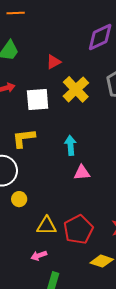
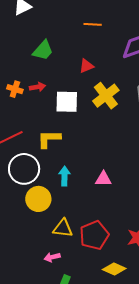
orange line: (16, 13) -> (93, 24), moved
cyan arrow: (70, 145) -> (64, 176), moved
yellow circle: (19, 199) -> (38, 199), size x1.6

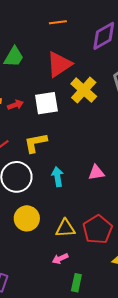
red triangle: (86, 66) -> (59, 64), size x1.8
red arrow: (37, 87) -> (15, 105), moved
yellow circle: (38, 199) -> (27, 218), moved

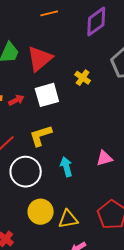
red triangle: (59, 64) -> (40, 59), moved
yellow cross: (84, 90) -> (83, 78), size x0.6
yellow triangle: (65, 228) -> (68, 219), moved

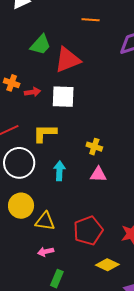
yellow cross: (83, 78) -> (94, 147), moved, turned -35

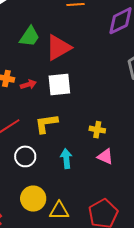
white circle: (19, 163) -> (25, 156), size x0.7
pink triangle: (98, 174) -> (105, 157), turned 30

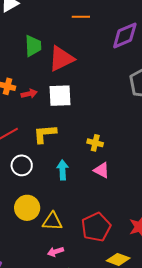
green trapezoid: (29, 36) -> (33, 46), turned -40

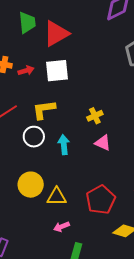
yellow cross: (95, 143) -> (95, 116), turned -35
white circle: (22, 165) -> (34, 137), moved

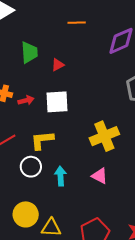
red triangle: (56, 34) -> (58, 65), size x0.5
yellow cross: (95, 116) -> (104, 136), moved, size x1.8

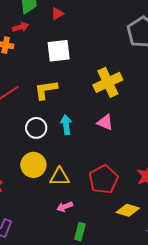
red arrow: (26, 100) -> (20, 27), moved
white circle: (31, 167) -> (36, 128), moved

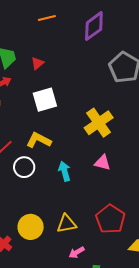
yellow L-shape: (46, 90) -> (39, 140), turned 45
white circle: (36, 128) -> (24, 167), moved
yellow circle: (33, 165) -> (31, 227), moved

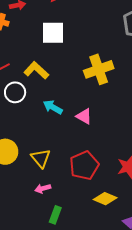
pink triangle: (103, 163) -> (84, 116), moved
cyan arrow: (64, 171) -> (53, 107), turned -60
yellow triangle: (67, 224) -> (41, 158), turned 45

